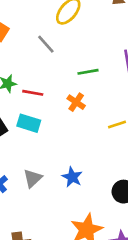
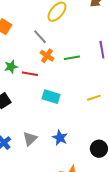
orange cross: (76, 102) -> (47, 56), moved
cyan rectangle: (29, 123) -> (51, 97), moved

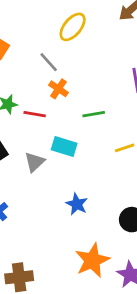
green line: (72, 58) -> (94, 114), moved
gray triangle: (30, 139) -> (35, 162), moved

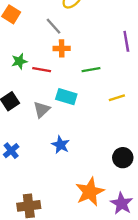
orange cross: (59, 89) -> (62, 48), turned -35
blue star: (77, 204) -> (60, 145), moved

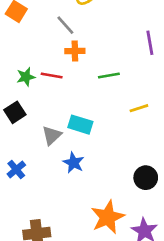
green star: (19, 61) -> (26, 77), moved
cyan rectangle: (66, 97) -> (80, 125), moved
gray triangle: (42, 109) -> (52, 135), moved

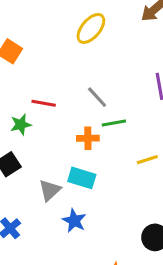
gray line: (65, 25) -> (97, 97), moved
orange cross: (75, 51) -> (88, 138), moved
red line: (52, 75) -> (44, 103), moved

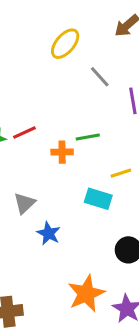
gray line: (97, 97) -> (100, 77), moved
red line: (44, 103) -> (24, 132), moved, turned -35
cyan rectangle: (82, 178) -> (98, 199), moved

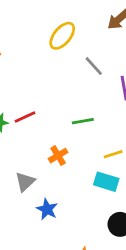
orange cross: (62, 152) -> (58, 156), moved, turned -30
cyan rectangle: (98, 199) -> (106, 182), moved

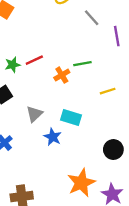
orange cross: (58, 156) -> (62, 75), moved
cyan rectangle: (106, 182) -> (71, 117), moved

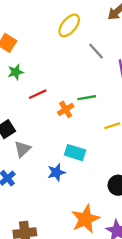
green star: (13, 65) -> (16, 72), moved
gray triangle: (34, 114) -> (23, 149), moved
blue star: (53, 137) -> (56, 172), turned 30

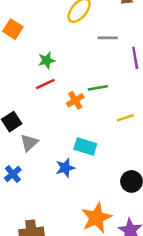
gray line: (96, 51) -> (108, 38), turned -48
green star: (16, 72) -> (47, 60), moved

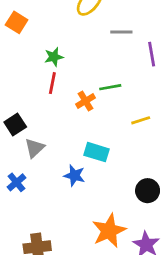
red line: (45, 84) -> (52, 83), turned -54
blue star: (65, 168) -> (74, 175), turned 30

